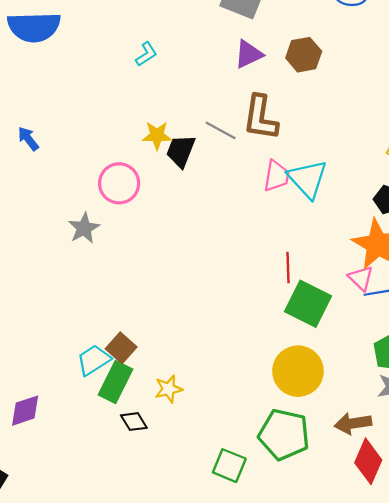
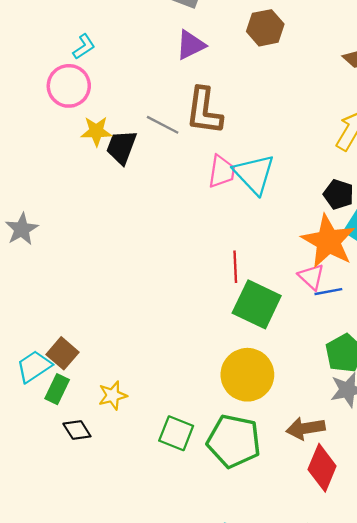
brown hexagon: (304, 55) -> (265, 28), moved
pink circle: (119, 183) -> (69, 86), moved
green rectangle: (115, 382) -> (57, 389), size x0.7
green square: (229, 466) -> (176, 433), moved

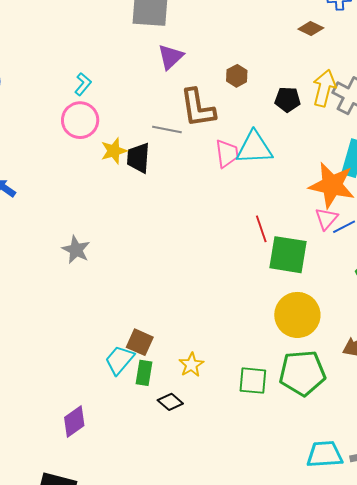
brown hexagon: (265, 28) -> (237, 76), moved, size x0.7
cyan triangle: (254, 174) -> (254, 148), turned -33
black pentagon: (338, 194) -> (288, 100), moved
pink triangle: (311, 277) -> (326, 219), turned 45

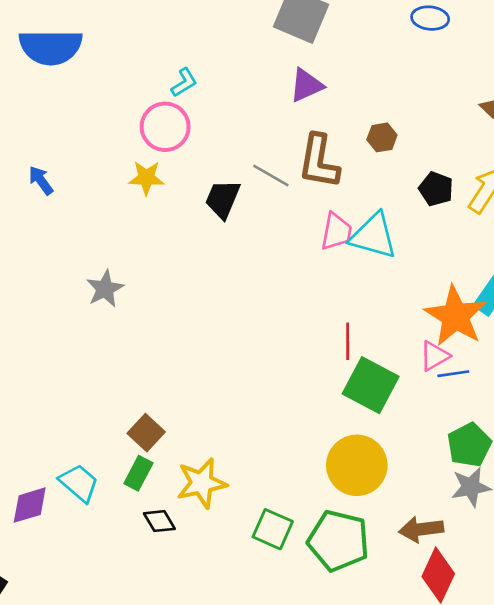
yellow star: (114, 151) -> (146, 178), moved
cyan trapezoid: (119, 360) -> (79, 483), moved, turned 72
yellow star: (191, 365) -> (202, 483), size x1.5

